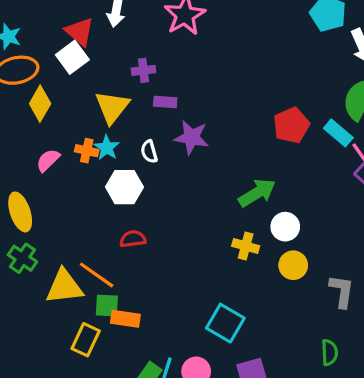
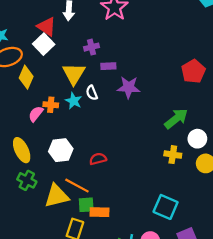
orange cross: (87, 151) -> (51, 105), moved
white semicircle: (149, 152) -> (92, 93), moved
white hexagon: (124, 187) -> (61, 150), moved

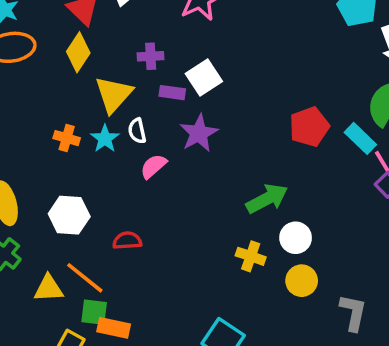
white square: (44, 44) -> (204, 77), moved
yellow diamond: (26, 77) -> (78, 52), moved
purple star: (129, 87) -> (199, 133), turned 30
pink semicircle: (36, 114) -> (153, 166), moved
yellow triangle: (57, 196) -> (49, 288), size x0.7

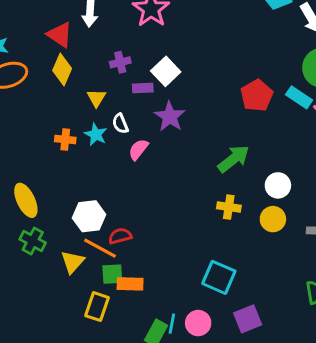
yellow triangle: (114, 94) -> (96, 98), size x0.6
white hexagon: (69, 215) -> (89, 216), moved
white circle: (296, 238) -> (278, 185), moved
red semicircle: (127, 241) -> (120, 236), moved
yellow triangle: (49, 288) -> (73, 262), turned -35

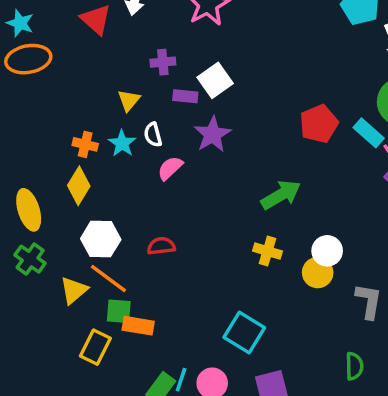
yellow diamond: (62, 70) -> (79, 186), moved
white circle: (278, 185) -> (327, 251), moved
red semicircle: (120, 236) -> (161, 246), moved

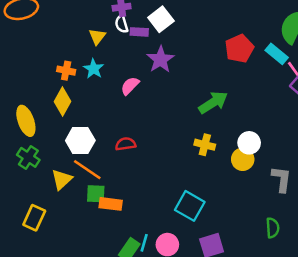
white semicircle: (153, 135) -> (122, 24), moved
yellow rectangle: (95, 347) -> (34, 218), moved

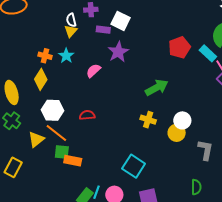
white square: (161, 19) -> (121, 21), turned -30
white semicircle: (122, 24) -> (71, 20), moved

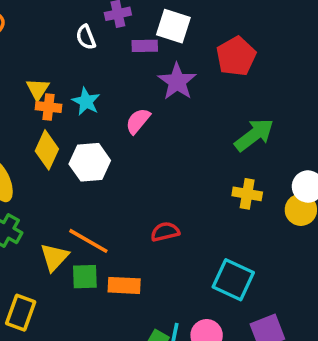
yellow triangle: (71, 31) -> (38, 89), moved
red pentagon: (179, 47) -> (236, 56), moved
white hexagon: (52, 110) -> (90, 162), moved
red semicircle: (87, 115) -> (165, 232), moved
green square: (62, 152) -> (85, 277), moved

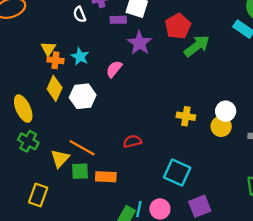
green arrow: (254, 135) -> (197, 46), moved

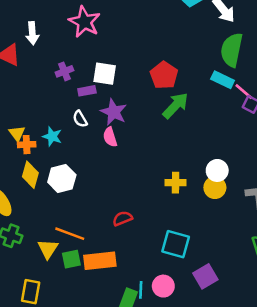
white semicircle: (80, 14) -> (80, 119), moved
red pentagon: (178, 26) -> (164, 75), moved
pink semicircle: (114, 69) -> (110, 137), moved, turned -48
orange rectangle: (106, 177) -> (100, 261), size x1.4

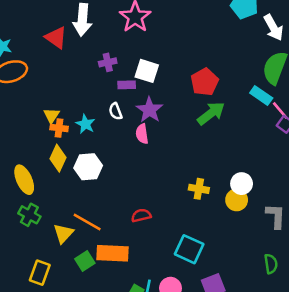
white arrow: (32, 33) -> (82, 20), size x1.4
green square: (71, 259) -> (85, 261), moved, turned -30

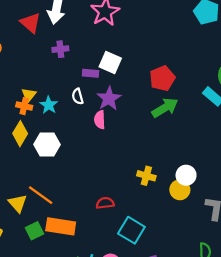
purple cross: (108, 62) -> (60, 49), moved
yellow triangle: (51, 115) -> (29, 95), moved
red semicircle: (141, 215) -> (105, 203), moved
yellow triangle: (63, 233) -> (18, 203), turned -30

